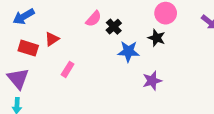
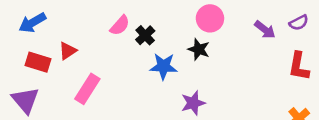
pink rectangle: (68, 69) -> (87, 89), size x1.5

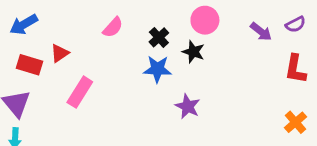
black cross: (145, 35) -> (159, 37), moved
purple star: (193, 103) -> (188, 106), turned -30

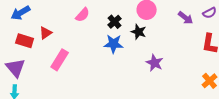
purple star: (188, 106) -> (155, 63), moved

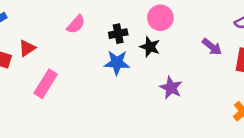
purple arrow: (186, 18) -> (212, 47), moved
black cross: (115, 22) -> (118, 34), turned 32

